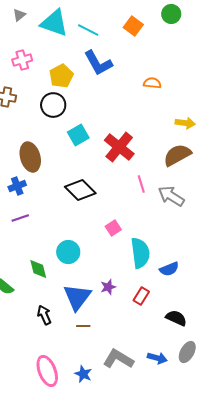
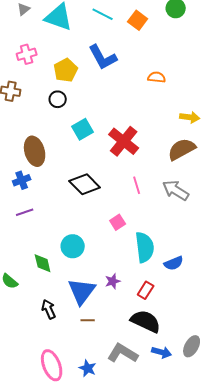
cyan line: (88, 30) -> (103, 14), moved
black circle: (53, 105) -> (58, 99), size x0.7
pink line: (141, 184) -> (137, 185), moved
black semicircle: (176, 318) -> (146, 321), moved, size x1.4

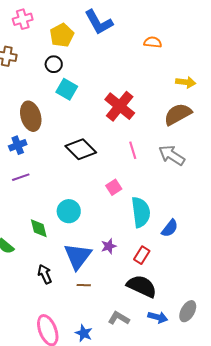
cyan square: (83, 129) -> (67, 89), moved, turned -30
blue semicircle: (174, 263) -> (170, 228), turned -30
gray L-shape: (123, 353) -> (119, 318), size x0.7

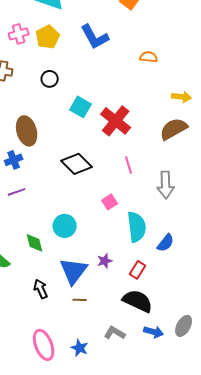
yellow pentagon: (62, 35) -> (48, 37), moved
cyan square: (67, 89) -> (81, 107), moved
gray arrow: (172, 155) -> (166, 185), moved, turned -124

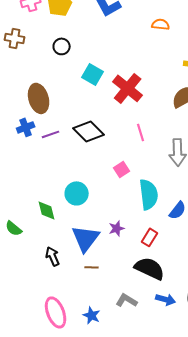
purple line: (17, 192) -> (51, 134), moved

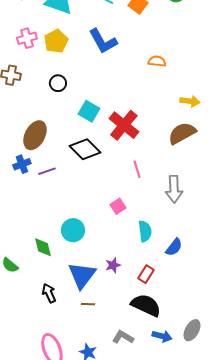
brown ellipse: (39, 98) -> (35, 135), turned 44
black diamond: (89, 131) -> (85, 149), moved
cyan semicircle: (149, 194) -> (145, 231), size x0.7

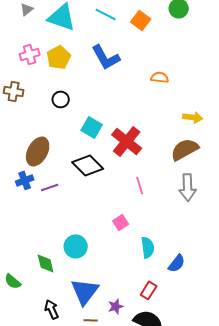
gray arrow: (174, 189) -> (188, 187), moved
purple star: (113, 265) -> (116, 306), moved

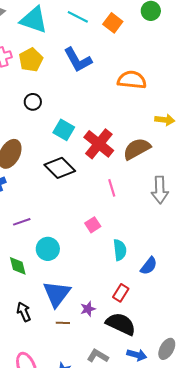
orange semicircle: (160, 77) -> (132, 80), size x1.6
brown semicircle: (185, 149) -> (137, 149), moved
purple line: (50, 187) -> (22, 222), moved

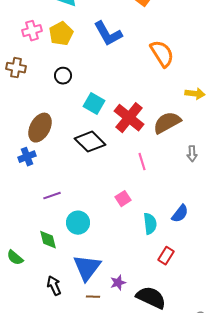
orange semicircle: (132, 80) -> (162, 54), turned 52
gray arrow: (160, 190) -> (192, 154), moved, size x0.6
blue semicircle: (149, 266) -> (180, 214), moved
red rectangle: (121, 293) -> (166, 256), moved

